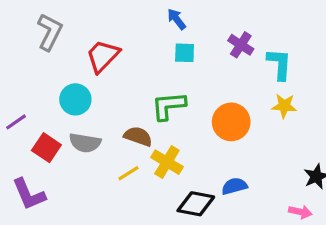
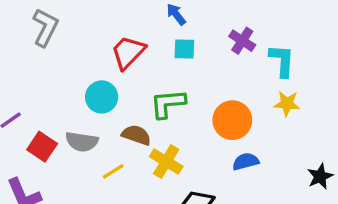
red trapezoid: (103, 56) -> (128, 52), moved
cyan circle: (75, 99) -> (102, 97), moved
yellow line: (128, 173) -> (113, 171), moved
blue semicircle: (234, 186) -> (246, 162), moved

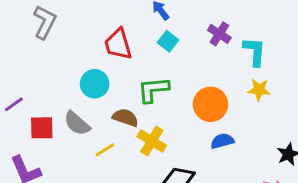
cyan square: (184, 49) -> (168, 41), turned 36
red trapezoid: (128, 52) -> (118, 44), turned -60
gray semicircle: (82, 142) -> (77, 123), turned 32
red square: (42, 147) -> (42, 128), turned -35

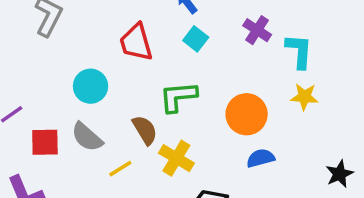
cyan circle: (95, 84) -> (90, 86), moved
brown semicircle: (125, 118) -> (145, 130), turned 40

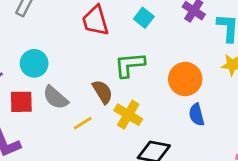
cyan circle: (90, 86) -> (34, 63), moved
blue semicircle: (261, 158) -> (197, 115), turned -90

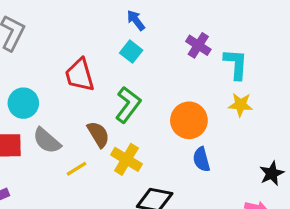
cyan square: (144, 18) -> (131, 52), moved
red trapezoid: (95, 21) -> (80, 75), moved
green L-shape: (130, 65) -> (128, 105), turned 132

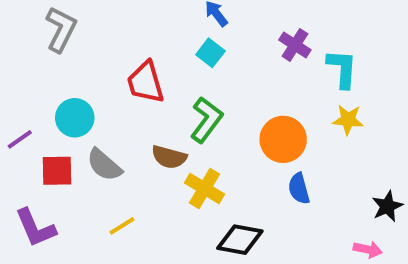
brown semicircle: (98, 134) -> (169, 157), turned 136
yellow line: (76, 169) -> (122, 226), moved

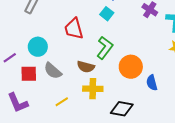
orange circle: (283, 139) -> (131, 67), moved
yellow cross: (204, 189) -> (93, 89), moved, turned -30

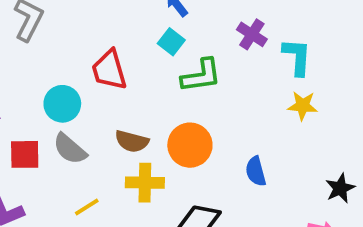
cyan circle: (38, 47) -> (62, 104), moved
green L-shape: (105, 48) -> (201, 76), moved, turned 45
orange circle: (131, 67) -> (190, 145), moved

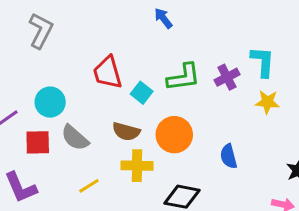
purple cross: (252, 34) -> (227, 77), moved, turned 30
cyan square: (171, 42) -> (142, 93), moved
cyan circle: (62, 104) -> (50, 102), moved

